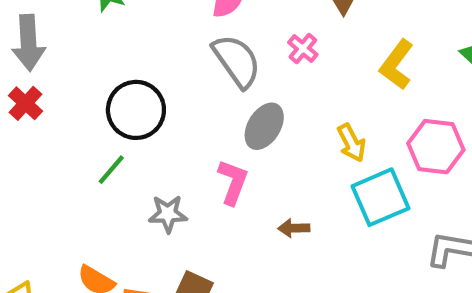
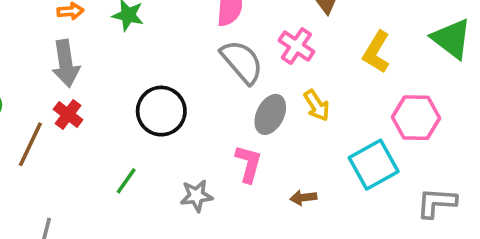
pink cross: (303, 49) -> (296, 46), size x1.4
yellow arrow: (351, 143) -> (317, 105), moved
green line: (111, 170) -> (126, 181), moved

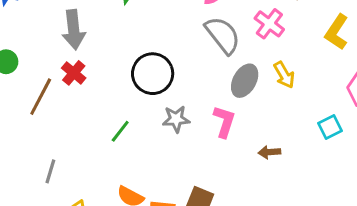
cyan square: (374, 165) -> (330, 127), size x0.6
gray star: (196, 196) -> (176, 119), moved

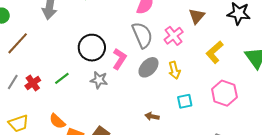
red cross: (74, 73) -> (33, 83), moved
pink L-shape: (224, 122) -> (119, 59), moved
cyan square: (330, 127) -> (185, 101), moved
gray line: (50, 171) -> (13, 82), moved

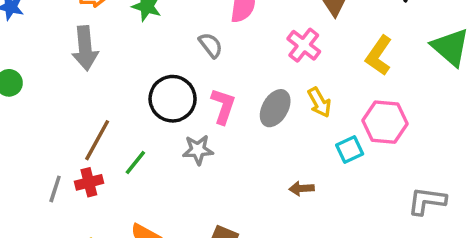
gray semicircle: (142, 35) -> (211, 45), moved, size x0.6
brown line: (18, 43) -> (97, 140), moved
red cross: (33, 83) -> (89, 182), turned 35
pink hexagon: (224, 93) -> (385, 122), moved

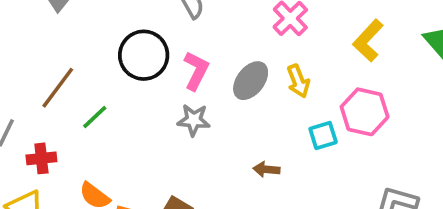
gray star: (198, 150) -> (194, 120), moved
red cross: (89, 182) -> (41, 158), moved

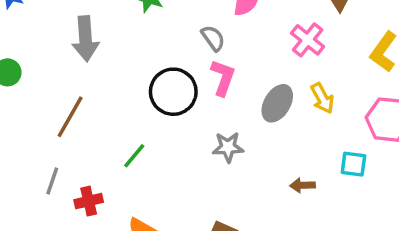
pink L-shape: (196, 71) -> (223, 78), moved
brown line: (58, 88) -> (70, 117), moved
cyan square: (323, 135) -> (353, 164), moved, turned 32

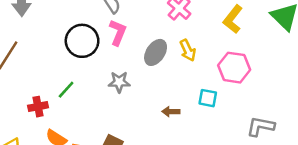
green line: (134, 156) -> (66, 90), moved
red cross: (89, 201) -> (38, 107), moved

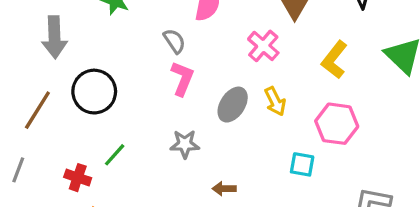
black circle: (82, 41) -> (94, 92), moved
red cross: (38, 107) -> (78, 178), turned 30
brown arrow: (171, 112) -> (224, 189), moved

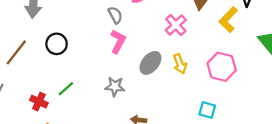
yellow L-shape: (334, 60) -> (228, 20), moved
black circle: (94, 92) -> (57, 44), size x0.7
pink hexagon: (337, 124) -> (222, 67), moved
cyan square: (302, 164) -> (207, 110), moved

